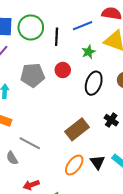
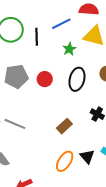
red circle: (63, 70) -> (45, 79), moved
brown rectangle: (77, 129) -> (64, 126), size x0.7
gray line: (30, 143) -> (15, 124), moved

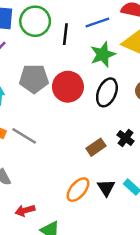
green star: (69, 49) -> (103, 54), size x1.5
red circle: (45, 79) -> (68, 87), size x1.6
brown rectangle: (64, 126) -> (96, 147), moved

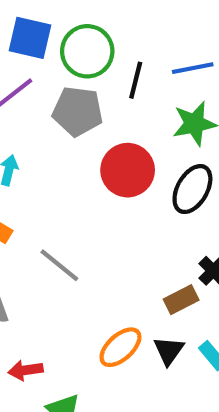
gray pentagon: (34, 79) -> (78, 111), moved
gray line: (24, 136) -> (59, 265), moved
brown rectangle: (96, 147) -> (181, 300), moved

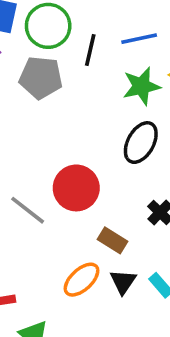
red circle: (128, 170) -> (76, 188), moved
brown rectangle: (181, 300) -> (112, 240), moved, turned 60

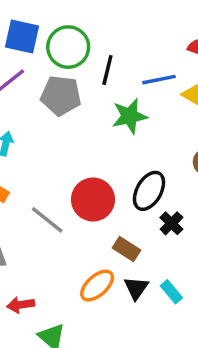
blue line: (139, 39) -> (159, 80), moved
green star: (141, 86) -> (130, 116), moved
black ellipse: (141, 143) -> (149, 191), moved

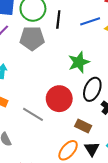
green star: (130, 116) -> (79, 62), moved

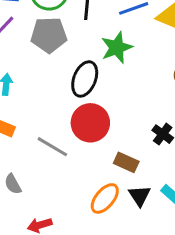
green star: (79, 62) -> (117, 48), moved
black ellipse: (92, 89) -> (85, 79), moved

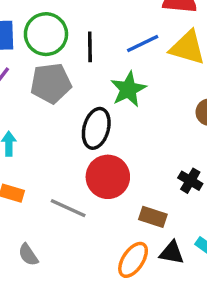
black triangle: (140, 196) -> (172, 253), turned -40

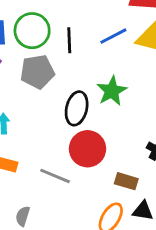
green star: (128, 89) -> (112, 91), moved
gray semicircle: (28, 255) -> (23, 216), turned 54

